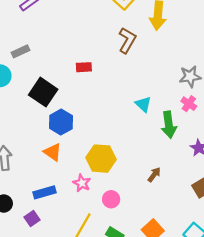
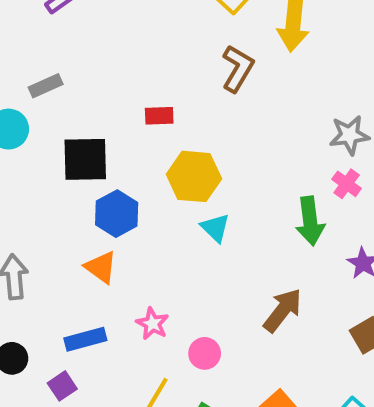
black square: (43, 92) -> (85, 159), turned -36
cyan triangle: (143, 104) -> (215, 228), moved
yellow hexagon: (101, 159) -> (194, 176), moved
brown arrow: (154, 175) -> (283, 310), size x1.6

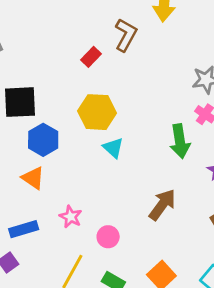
red rectangle: (159, 116) -> (91, 57), moved, turned -42

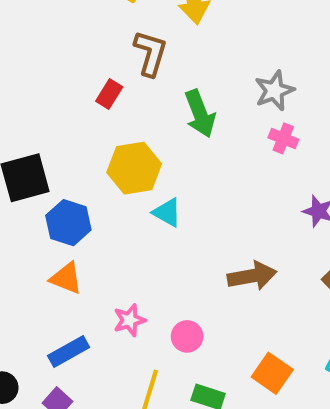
green arrow: (180, 141) -> (200, 114), moved
brown arrow: (162, 205) -> (252, 276), turned 56
pink star: (71, 217) -> (130, 320), turned -30

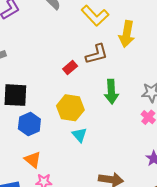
brown L-shape: (150, 53) -> (97, 54), turned 40
orange triangle: (66, 278) -> (33, 160), moved

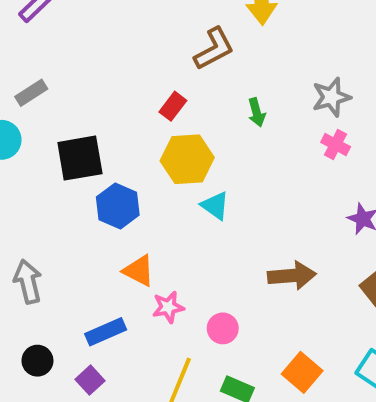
red rectangle: (70, 68) -> (173, 106), moved
green arrow: (111, 92) -> (257, 112), size x0.6

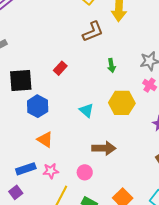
red rectangle: (173, 106) -> (60, 68), moved
yellow hexagon: (187, 159) -> (122, 103), moved
brown arrow: (292, 276) -> (104, 148), moved
pink star: (168, 307) -> (51, 171), moved

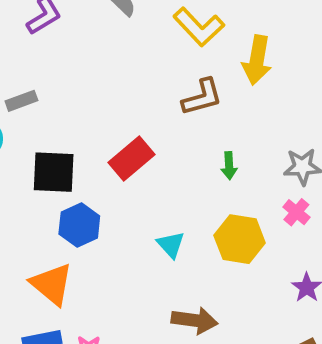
red rectangle: (60, 68) -> (132, 159), size x1.6
orange triangle: (45, 140) -> (52, 284), moved, size x1.4

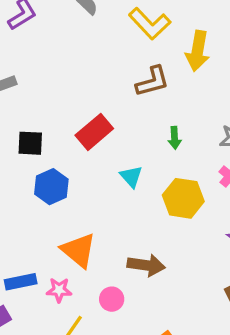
black square: (54, 172) -> (30, 143), size x0.7
cyan triangle: (171, 245) -> (131, 177), moved
orange triangle: (52, 284) -> (79, 250), moved

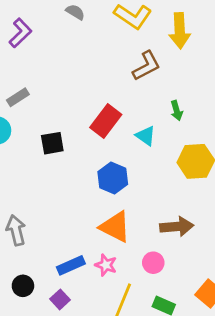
cyan triangle: (131, 177) -> (146, 136), moved
blue hexagon: (51, 187) -> (113, 178), moved
pink star: (59, 290) -> (106, 265), turned 30

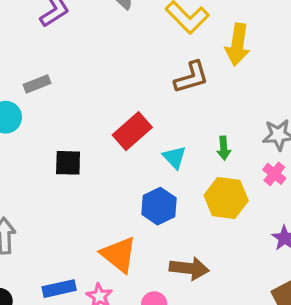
green arrow: (177, 111) -> (224, 148), moved
black square: (52, 143) -> (68, 163), moved
blue hexagon: (113, 178) -> (159, 206), moved

